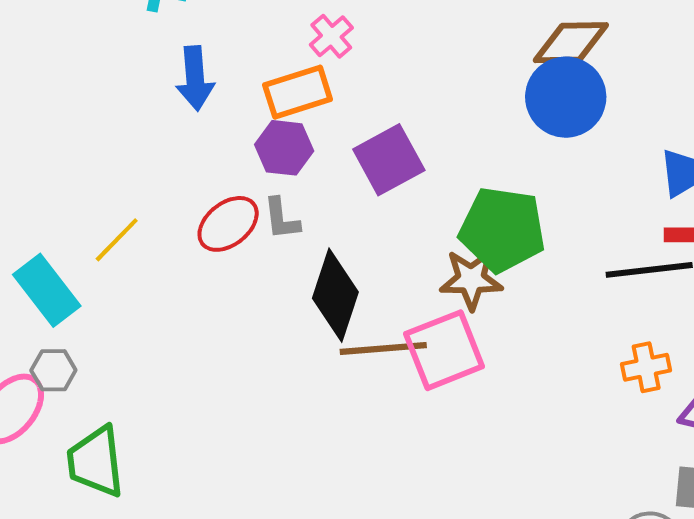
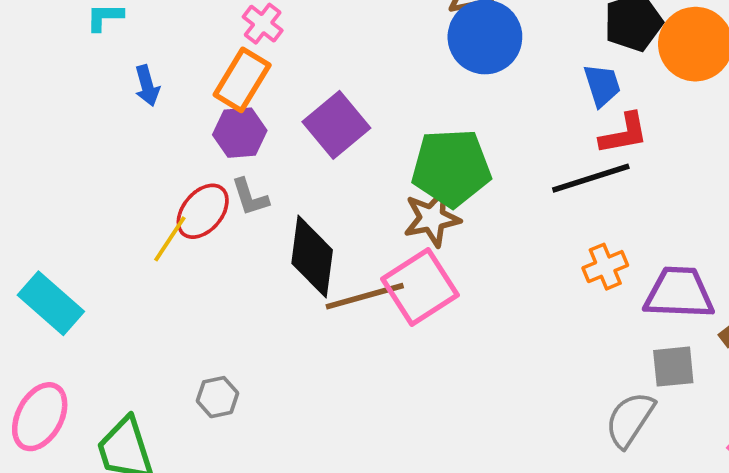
blue arrow: (195, 78) -> (147, 86), size x0.7
orange rectangle: (298, 92) -> (242, 80), turned -30
yellow line: (117, 240) -> (170, 239), moved
gray hexagon: (53, 370) -> (218, 397), moved

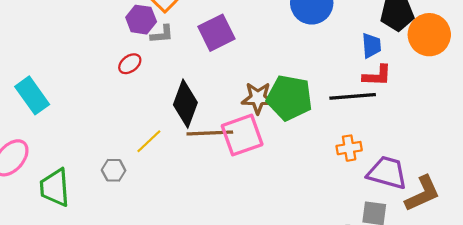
purple hexagon: (240, 133) -> (141, 20), moved
green pentagon: (451, 168) -> (289, 98), moved
gray L-shape: (250, 197) -> (162, 34), moved, turned -90
red ellipse: (203, 211) -> (130, 64), size x0.7
yellow line: (170, 239) -> (149, 141), moved

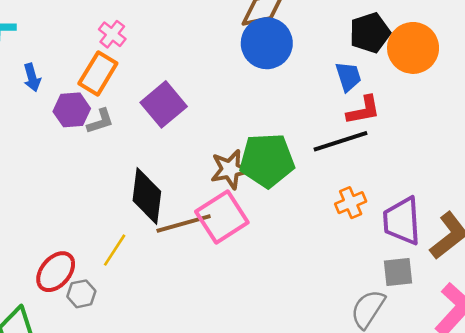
red ellipse: (130, 64) -> (56, 272), moved, size x1.5
purple trapezoid: (387, 173) -> (402, 221), turned -96

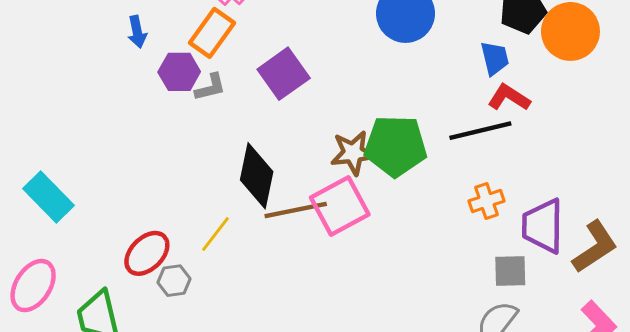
red L-shape: (363, 110) -> (509, 98), turned -141
gray square: (398, 272) -> (510, 271), moved

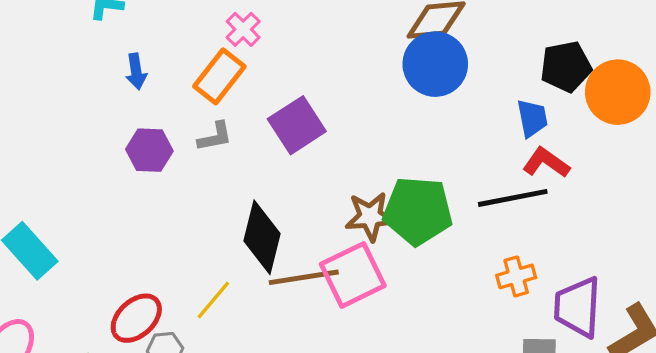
purple hexagon: (179, 72) -> (149, 150), moved

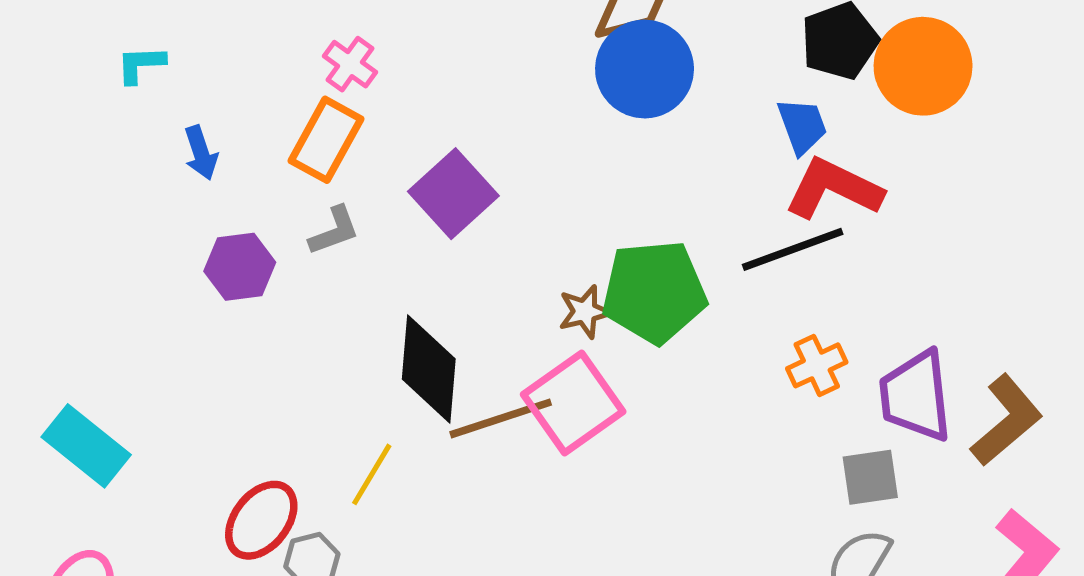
red L-shape: (546, 163) -> (834, 189), size x1.4
brown star: (370, 216) -> (585, 312), size x0.7

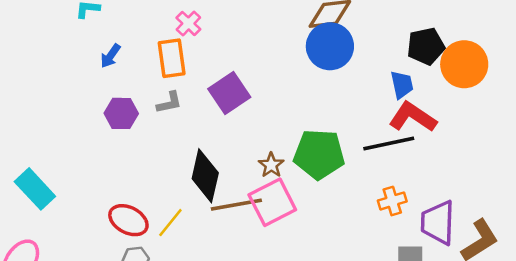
orange rectangle: (326, 140) -> (172, 58), turned -45
blue arrow: (201, 153) -> (110, 56), turned 45
brown star: (585, 312) -> (271, 165), moved, turned -30
red ellipse: (261, 520) -> (128, 220), moved, turned 72

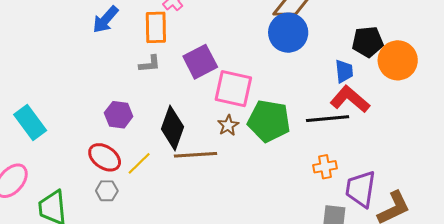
blue arrow: (110, 56) -> (105, 20), size x1.4
purple hexagon: (121, 113) -> (119, 115), moved
pink square: (272, 202) -> (233, 89), moved, turned 33

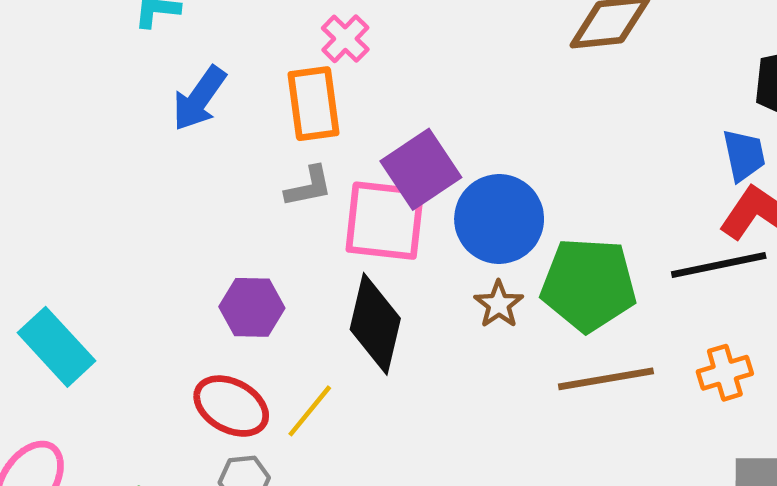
blue circle: (288, 33) -> (499, 219), moved
pink square: (233, 89) -> (385, 221), moved
brown line: (196, 155) -> (606, 379), moved

